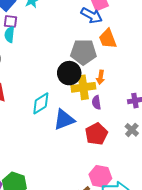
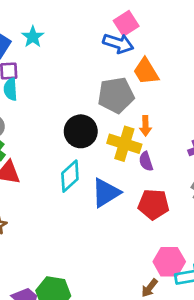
black circle: (69, 73) -> (81, 131), moved
yellow cross: (83, 87) -> (124, 144), turned 35
red pentagon: (96, 134) -> (153, 204), turned -30

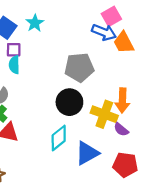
orange trapezoid: (146, 71) -> (124, 43), moved
gray pentagon: (116, 95) -> (79, 67), moved
orange arrow: (145, 126) -> (122, 100), size x1.5
purple semicircle: (146, 161) -> (121, 129), turned -35

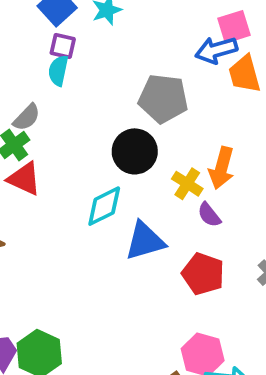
blue arrow: (104, 32) -> (216, 50), turned 130
yellow cross: (104, 114) -> (187, 184), size x0.7

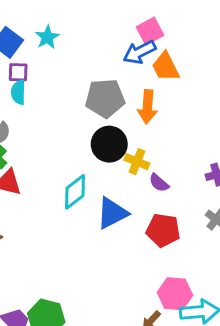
black circle: (135, 151) -> (109, 144), moved
orange arrow: (222, 168) -> (147, 107), moved

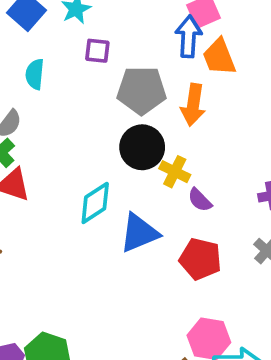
blue arrow: (140, 52) -> (189, 36), turned 116
purple square: (18, 72) -> (97, 51), moved

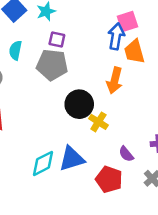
gray pentagon: (142, 90) -> (52, 65), moved
purple semicircle: (200, 200) -> (126, 154), moved
cyan diamond: (95, 203) -> (43, 163), moved

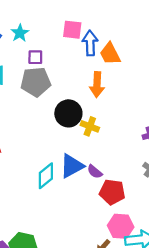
pink square: (127, 21) -> (72, 30), moved, turned 36
purple semicircle: (126, 154) -> (95, 172), moved
red pentagon: (109, 179) -> (112, 192), moved

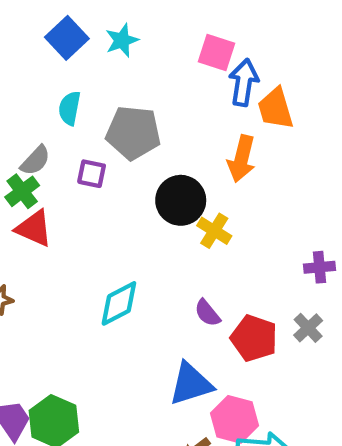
purple square: (35, 57) -> (92, 174), moved
blue triangle: (72, 166) -> (191, 384), moved
red pentagon: (112, 192) -> (254, 338), moved

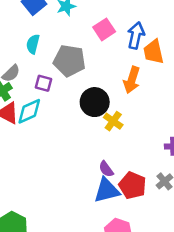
pink square: (216, 53) -> (104, 29), moved, turned 35
cyan diamond: (119, 303) -> (29, 111), moved
blue triangle: (191, 384) -> (107, 190), moved

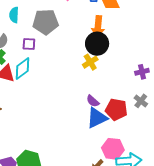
black circle: (95, 102) -> (97, 44), moved
yellow cross: (113, 121) -> (90, 62), turned 35

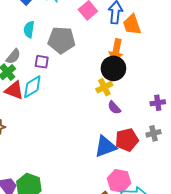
purple semicircle: (93, 101) -> (114, 108), moved
gray cross: (141, 101) -> (154, 133), turned 32
red pentagon: (116, 110) -> (127, 140), turned -30

